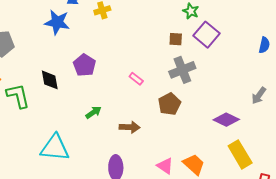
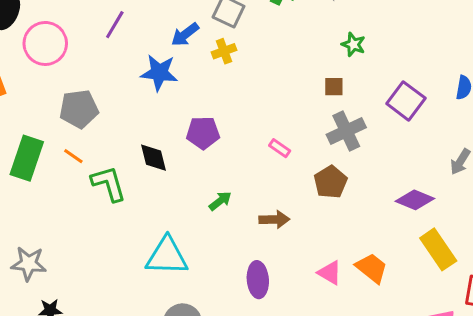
purple square: (207, 35) -> (406, 101), moved
purple pentagon: (85, 65) -> (203, 133), turned -30

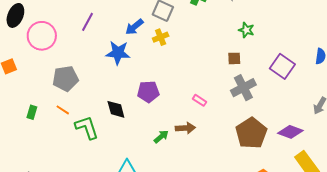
green rectangle: (27, 158) -> (32, 112), size x0.5
brown pentagon: (330, 182) -> (251, 133), moved, size x1.4
brown arrow: (274, 219) -> (185, 128), moved

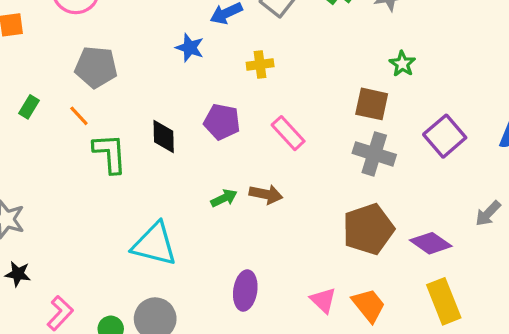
yellow cross: (161, 37) -> (260, 65), moved
blue star: (118, 53) -> (190, 48), size x0.7
brown square: (234, 58) -> (372, 104), size x1.5
gray cross: (243, 88) -> (374, 154), turned 30
pink rectangle: (200, 100) -> (288, 133), moved, size x1.5

